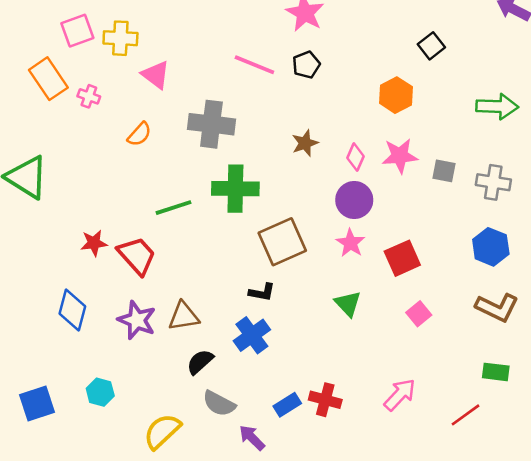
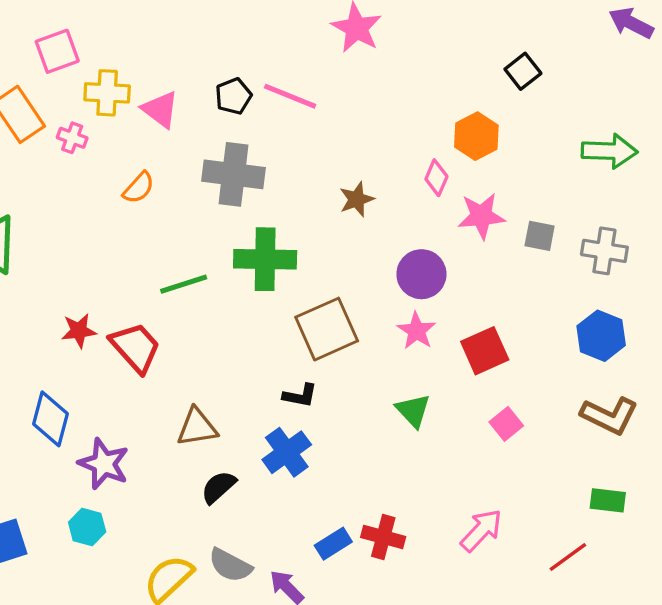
yellow cross: (120, 38) -> (107, 93), moved
black pentagon: (306, 65) -> (233, 96), moved
pink diamond: (356, 157) -> (436, 178), moved
purple star: (137, 320) -> (104, 464), moved
gray semicircle: (219, 404) -> (230, 565), moved

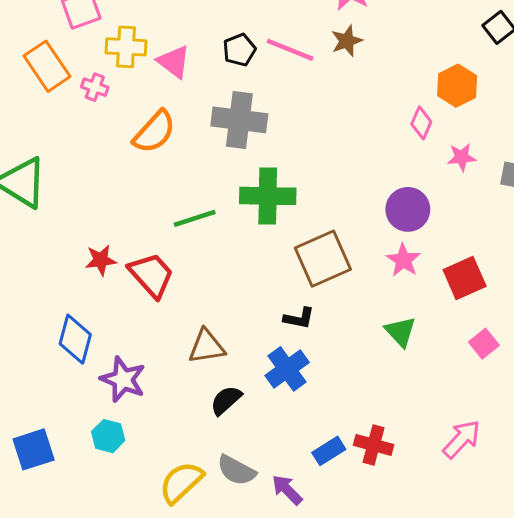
orange semicircle: (139, 188) -> (154, 132), size x1.5
brown star: (357, 199) -> (347, 41), moved
pink star: (481, 216) -> (462, 157), size x0.7

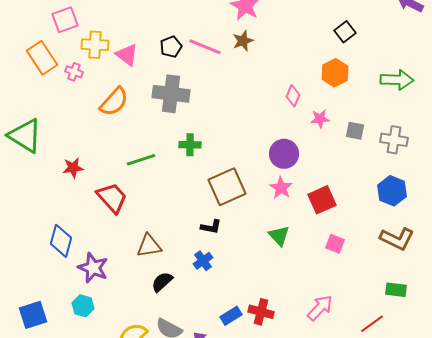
orange hexagon: (457, 86) -> (335, 73), moved
green cross: (268, 196) -> (190, 145), size x0.6
red star: (101, 260) -> (73, 168), moved
pink square: (484, 344) -> (335, 244), turned -30
blue cross: (287, 369) -> (203, 261), size x0.7

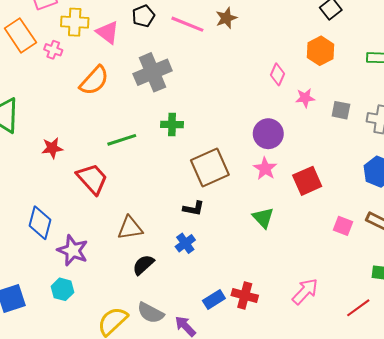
black pentagon: (171, 47) -> (143, 16), moved
gray cross: (171, 94) -> (153, 72), turned -30
pink square: (335, 244) -> (343, 226), moved

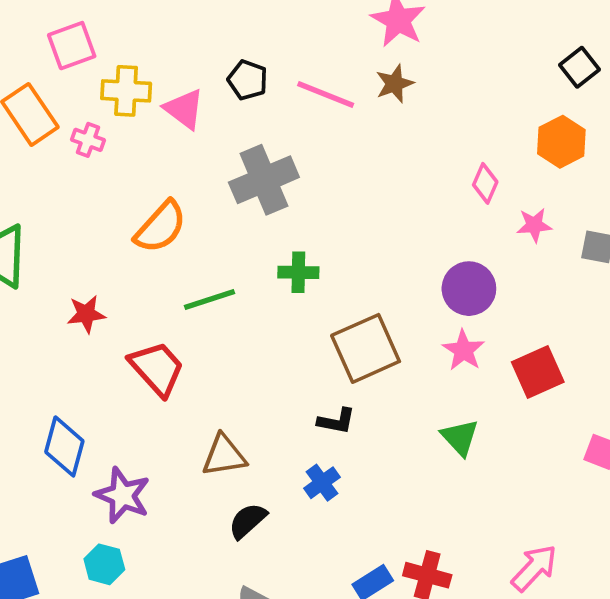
black pentagon: (143, 16) -> (248, 80), turned -30
orange semicircle: (94, 80) -> (161, 227), moved

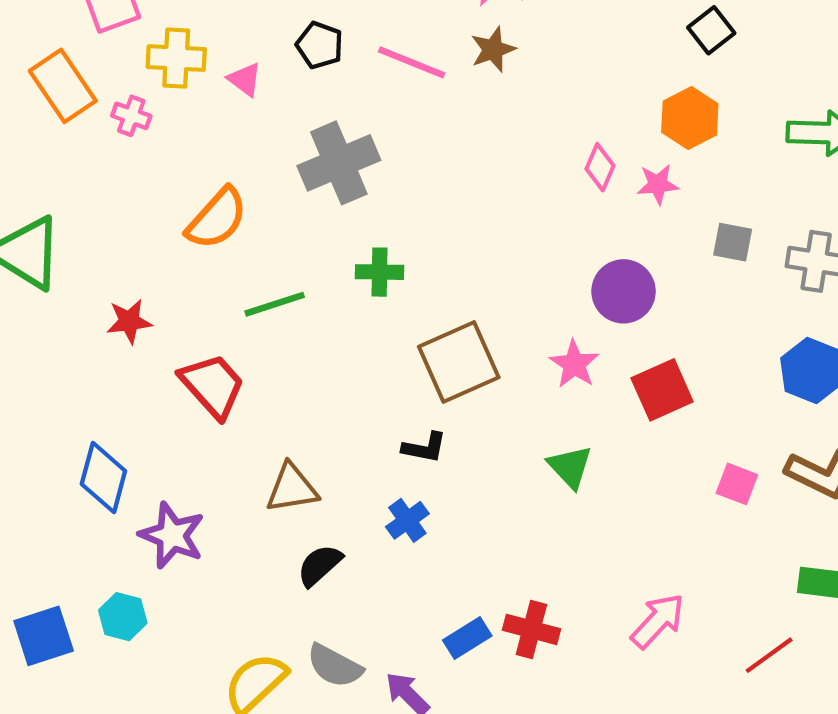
pink triangle: (184, 109) -> (245, 79), size x0.7
pink star: (534, 225) -> (658, 184), moved
purple circle: (469, 289) -> (624, 291), moved
cyan hexagon: (104, 564) -> (123, 617), moved

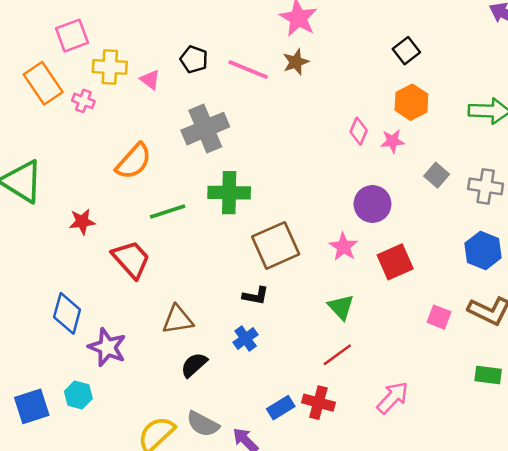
black square: (711, 30) -> (406, 51), moved
gray square: (733, 242) -> (437, 175), turned 30
green cross: (380, 272) -> (229, 193), size x1.5
red line: (769, 655) -> (337, 355), moved

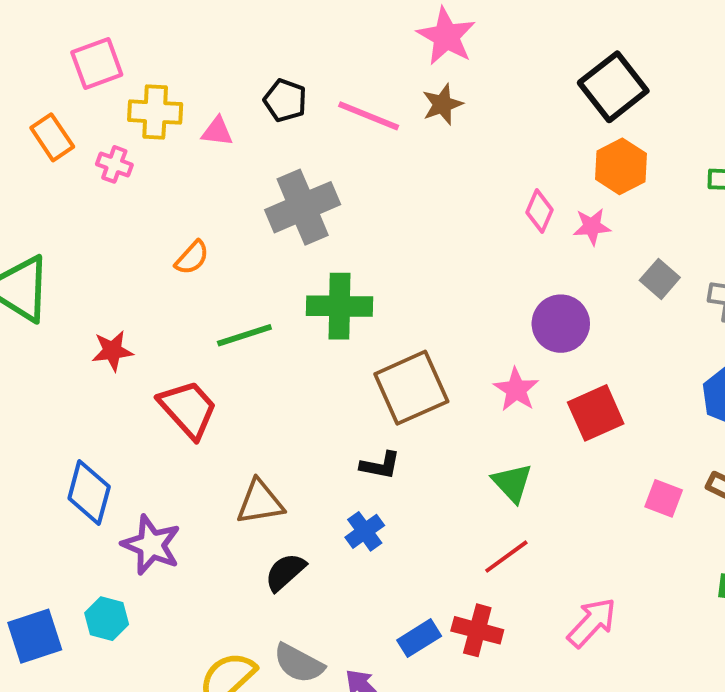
black square: (406, 51) -> (613, 87), size x1.6
pink triangle: (150, 80) -> (217, 131), turned -30
orange rectangle: (43, 83) -> (52, 137), size x0.7
orange semicircle: (134, 161) -> (192, 258), size x0.6

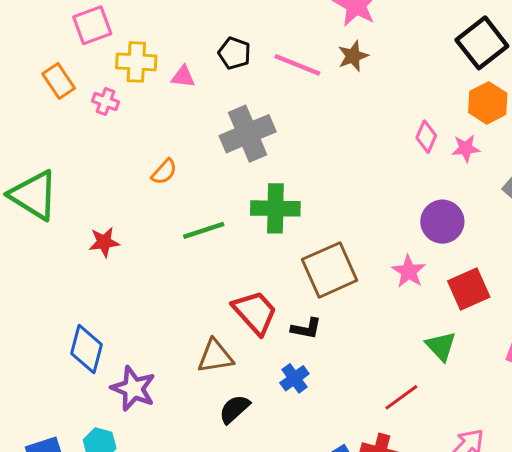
red trapezoid: (188, 409) -> (255, 312), moved
green triangle: (512, 483) -> (441, 346), moved

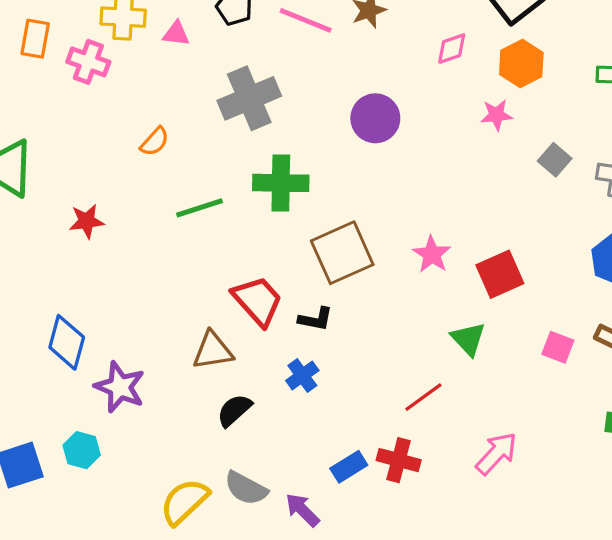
orange rectangle: (59, 81) -> (35, 39), turned 44
pink cross: (106, 101) -> (88, 62), size x1.4
pink diamond: (426, 137) -> (452, 49), moved, turned 48
purple circle: (442, 222) -> (375, 118), moved

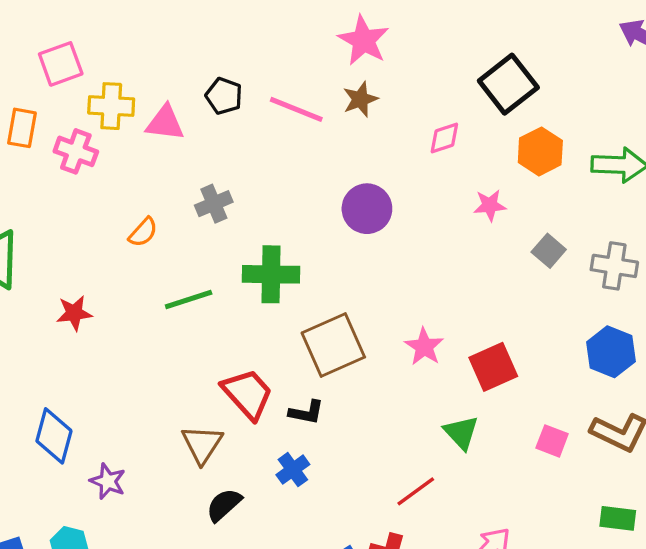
pink triangle: (176, 34) -> (165, 123), size x1.4
orange hexagon: (521, 64) -> (540, 151), moved
gray cross: (249, 98) -> (214, 204), moved, size x0.6
brown triangle: (213, 351) -> (202, 444), turned -48
purple star: (120, 387) -> (108, 481), size x0.7

